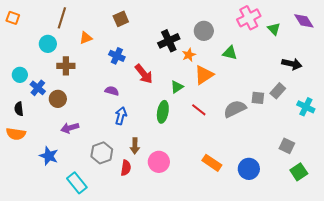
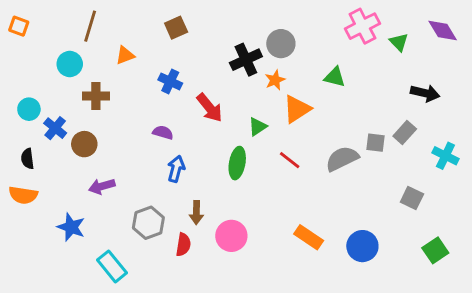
gray circle: (204, 31) -> (281, 44), moved
gray square: (287, 146) -> (412, 198), moved

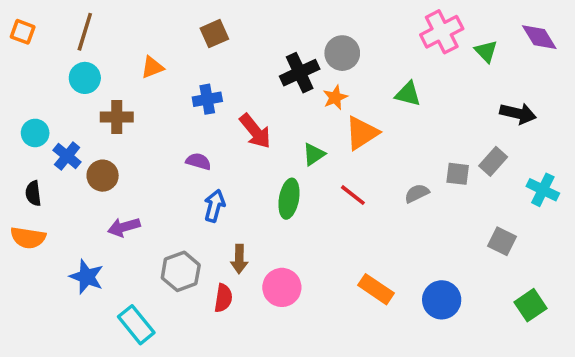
brown line: (90, 26) -> (85, 32), moved
blue cross: (170, 81) -> (207, 99), turned -35
gray semicircle: (342, 159) -> (417, 193), size x0.6

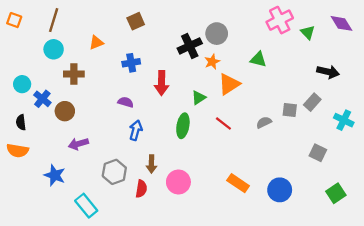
red arrow: (255, 131) -> (162, 83), turned 40

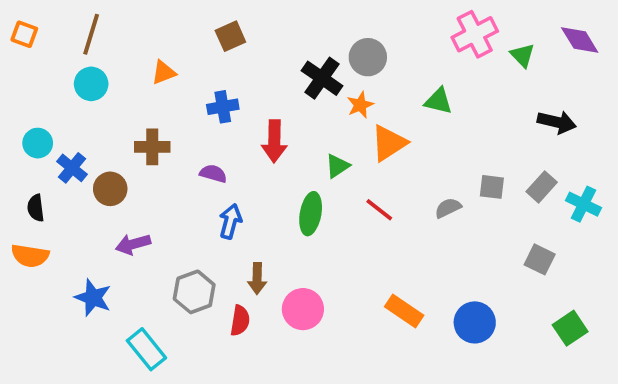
black cross: (190, 46) -> (322, 78), turned -30
brown cross: (74, 74) -> (152, 147), moved
gray rectangle: (312, 102) -> (542, 187), moved

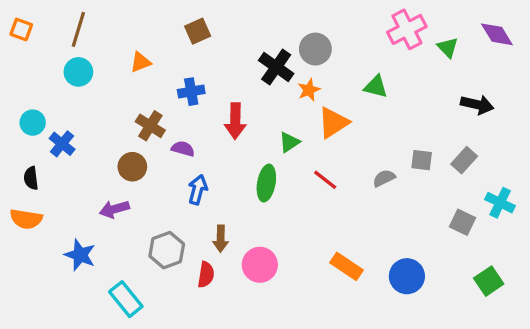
brown cross: (152, 147) -> (150, 126), moved, turned 32
brown circle: (110, 189) -> (132, 167), moved
cyan cross: (583, 204) -> (500, 203), moved

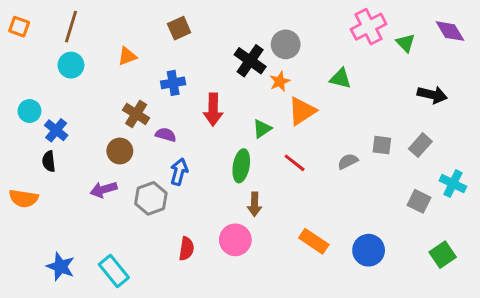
black semicircle: (31, 178) -> (49, 161), moved
brown arrow: (221, 239) -> (255, 204), moved
gray hexagon: (167, 250) -> (151, 198), moved
blue star: (80, 255) -> (61, 266), moved

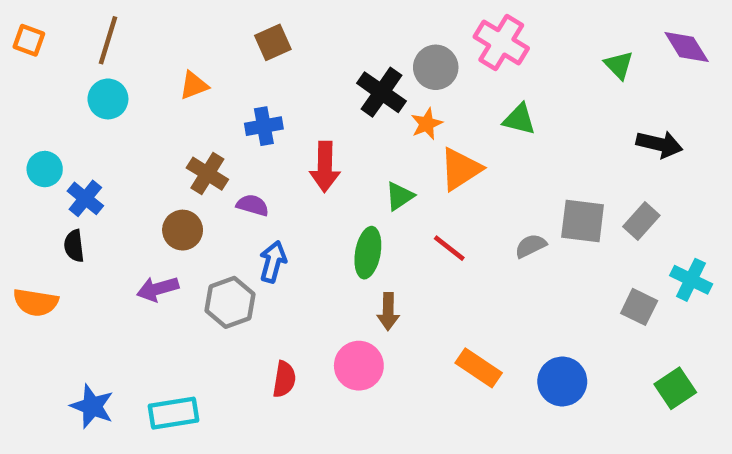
pink cross: (369, 27) -> (501, 42), moved, turned -32
gray square: (382, 145) -> (583, 221), size x1.5
cyan rectangle: (114, 271) -> (173, 413), turned -60

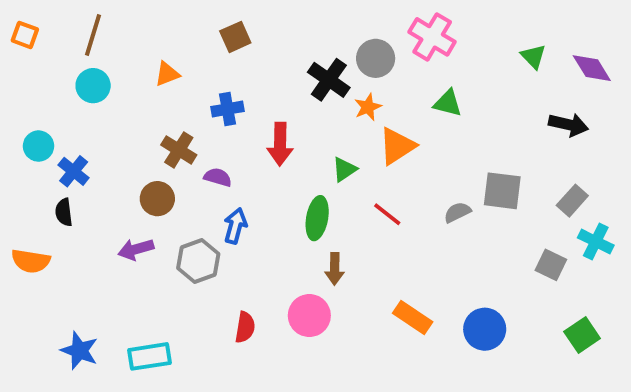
purple diamond: (687, 47) -> (592, 68), moved
gray rectangle: (641, 221) -> (572, 201), moved

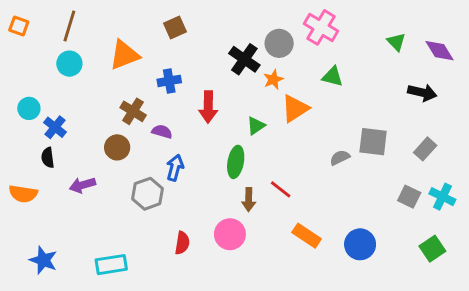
orange triangle: (167, 74) -> (124, 55), size x1.6
red line: (387, 214) -> (281, 189), moved
cyan cross: (596, 241) -> (442, 197), moved
purple arrow: (136, 249) -> (82, 185), moved
blue star: (79, 351) -> (43, 260), moved

